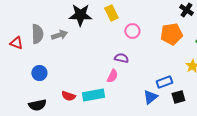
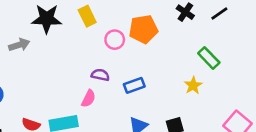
orange pentagon: (171, 34) -> (143, 29), moved
blue rectangle: (164, 82) -> (134, 85), moved

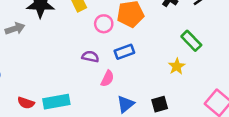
blue rectangle: (134, 85) -> (124, 52), moved
pink semicircle: (88, 98) -> (107, 78), moved

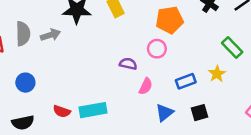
pink circle: (104, 24) -> (157, 49), moved
blue rectangle: (124, 52) -> (186, 81), moved

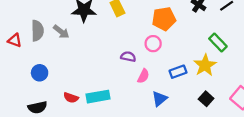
gray arrow: (50, 35) -> (61, 32), turned 56
yellow star: (217, 74) -> (205, 65), size x1.5
black square: (199, 113) -> (206, 99), moved, turned -32

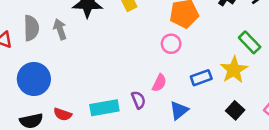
gray arrow: (61, 32) -> (60, 29), turned -147
purple semicircle: (128, 57) -> (138, 100), moved, turned 56
blue circle: (40, 73) -> (34, 79), size x1.6
red semicircle: (71, 98) -> (63, 114), moved

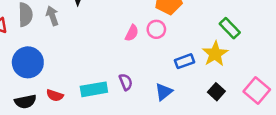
pink semicircle: (159, 83) -> (132, 33), moved

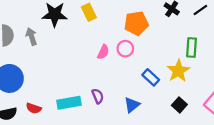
green rectangle: (230, 28) -> (192, 48), turned 48
blue rectangle: (184, 61) -> (151, 77), turned 63

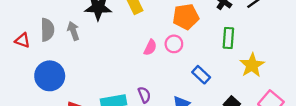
green rectangle: (192, 48) -> (228, 38), moved
yellow star: (178, 71) -> (252, 65), moved

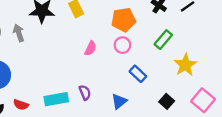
green rectangle: (228, 38) -> (163, 40), turned 36
pink circle: (174, 44) -> (122, 45), moved

